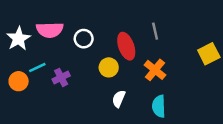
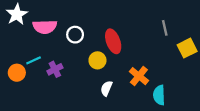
gray line: (155, 31) -> (165, 28), moved
white star: (19, 39) -> (17, 14), moved
orange cross: (155, 70) -> (139, 76), moved
cyan semicircle: (159, 106) -> (159, 95), moved

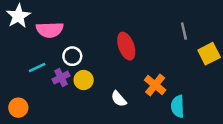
white circle: (75, 35) -> (72, 56), moved
yellow circle: (97, 60) -> (84, 80), moved
orange circle: (17, 73) -> (18, 108), moved
white semicircle: (106, 88) -> (119, 99), turned -64

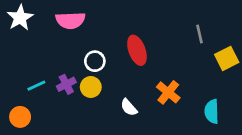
pink semicircle: (50, 30) -> (70, 20), moved
white circle: (72, 56) -> (95, 61), moved
cyan line: (37, 67) -> (36, 86), moved
cyan semicircle: (178, 106) -> (212, 111), moved

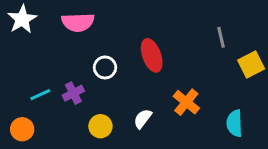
yellow circle: (91, 87) -> (100, 126), moved
white semicircle: (129, 107) -> (143, 119), turned 78

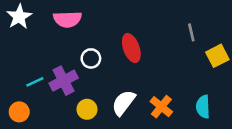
purple cross: (73, 93) -> (64, 81), size x1.5
orange cross: (186, 102) -> (161, 107), moved
white semicircle: (143, 119) -> (123, 103), size x1.5

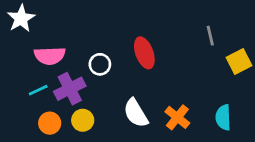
pink semicircle: (67, 19) -> (50, 56), moved
white semicircle: (123, 103) -> (136, 113), turned -68
yellow circle: (87, 109) -> (83, 120), moved
orange circle: (19, 112) -> (50, 123), moved

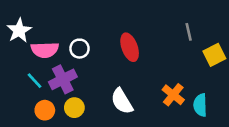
white star: (21, 18) -> (19, 31), moved
white circle: (100, 64) -> (79, 49), moved
cyan line: (38, 90) -> (35, 81), turned 72
orange cross: (177, 117) -> (173, 95), moved

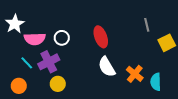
white semicircle: (122, 101) -> (107, 67), moved
orange circle: (45, 110) -> (19, 86), moved

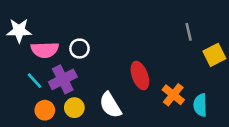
white star: (15, 24) -> (19, 31), turned 30
red ellipse: (101, 37) -> (140, 76), moved
white semicircle: (107, 67) -> (110, 105), moved
orange circle: (19, 86) -> (45, 110), moved

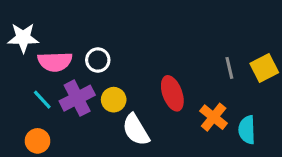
gray line: (189, 32) -> (229, 68), moved
yellow circle: (74, 108) -> (114, 100), moved
orange circle: (45, 110) -> (38, 141), moved

